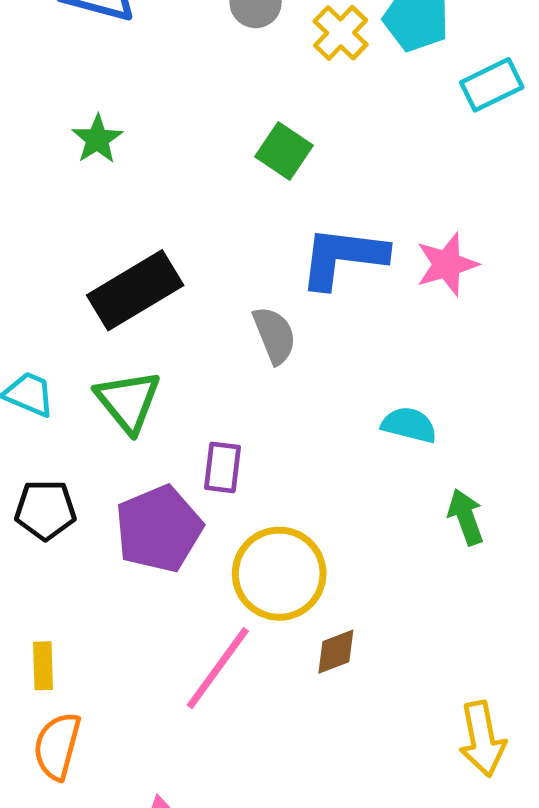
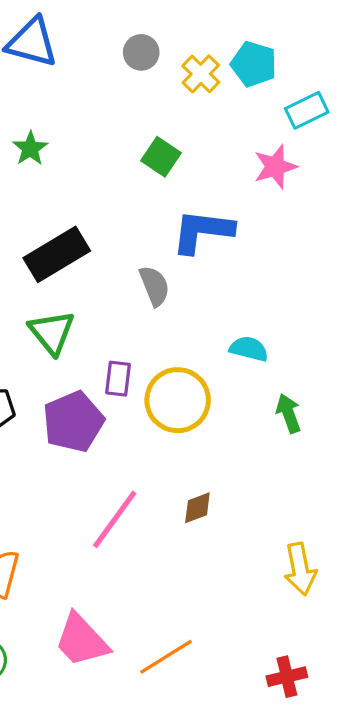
pink star: (447, 264) -> (275, 167), moved
yellow circle: (279, 574) -> (178, 400), moved

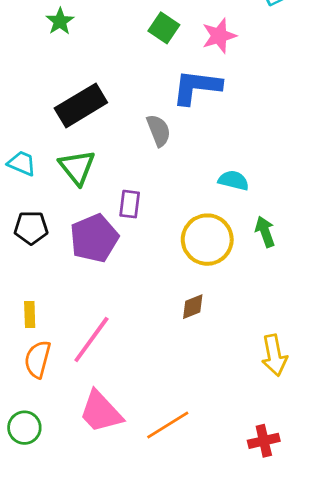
pink star: (275, 167) -> (219, 36), moved
yellow circle: (178, 400) -> (207, 240), moved
pink line: (115, 519) -> (91, 340), moved

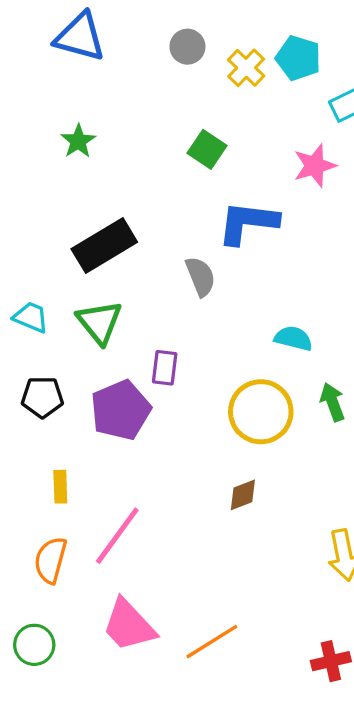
pink star: (219, 36) -> (315, 166), moved
yellow rectangle: (30, 315) -> (60, 487), moved

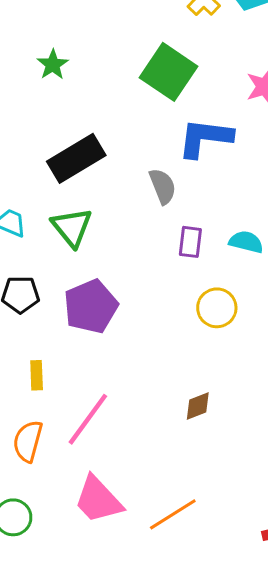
green square: (207, 149) -> (168, 72), size x1.6
purple rectangle: (165, 368) -> (190, 242), moved
yellow circle: (261, 412) -> (217, 308), size x0.7
brown diamond: (243, 495) -> (198, 406), moved

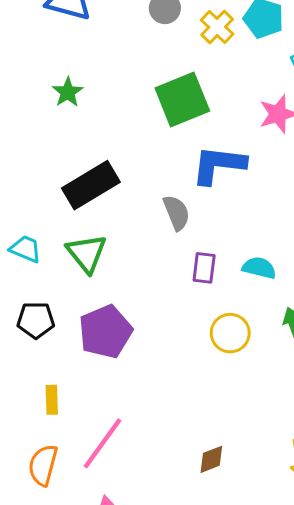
green square: (168, 72) -> (182, 100), turned 34
brown diamond: (198, 406) -> (211, 459), moved

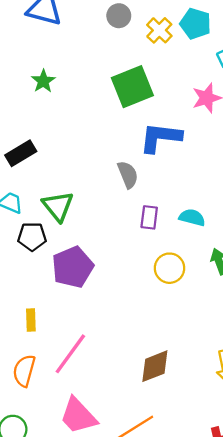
black rectangle: (91, 185) -> (21, 153), moved, size x0.7
black pentagon: (36, 320) -> (32, 237), moved
brown diamond: (211, 459) -> (155, 366), size x1.5

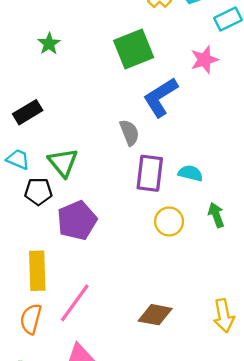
blue L-shape: (160, 137) -> (160, 97), turned -39
purple rectangle: (149, 217) -> (150, 173), size x1.6
yellow rectangle: (31, 320) -> (37, 271), size x1.8
brown diamond: (155, 366) -> (155, 315), turned 32

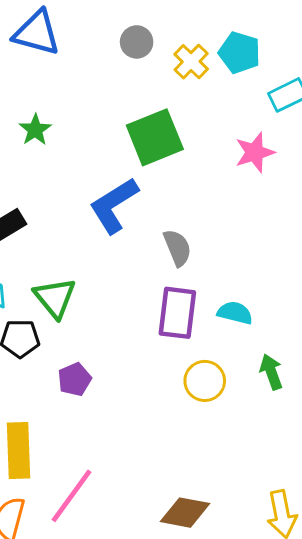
blue L-shape: (160, 97) -> (114, 205), moved
gray semicircle: (129, 133) -> (177, 248), moved
purple pentagon: (77, 220) -> (75, 379), size x0.6

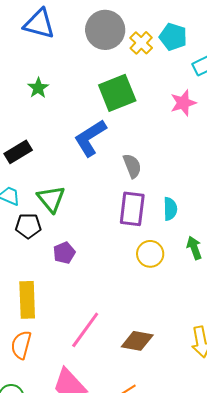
gray circle: (137, 42) -> (105, 30), size x1.8
cyan semicircle: (235, 313) -> (170, 209), turned 75
pink line: (72, 496) -> (85, 330), moved

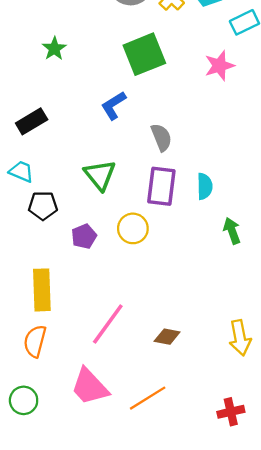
blue L-shape: (90, 138) -> (114, 105), size x0.7
green triangle: (51, 199) -> (100, 175), moved
yellow circle: (150, 254) -> (133, 228), moved
brown diamond: (137, 341) -> (167, 337), size x0.7

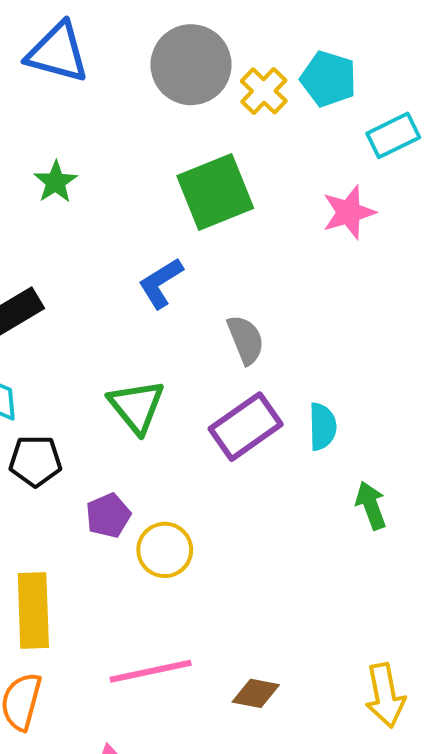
purple rectangle: (161, 186) -> (246, 427), turned 48
yellow circle: (133, 228) -> (165, 550), moved
pink line: (108, 324) -> (151, 671), turned 42

